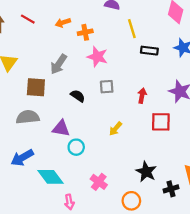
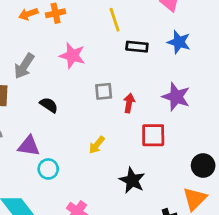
orange cross: (85, 32) -> (56, 13), moved
gray square: (107, 87) -> (104, 91), moved
black star: (146, 172) -> (132, 180), moved

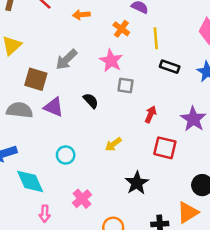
orange cross: (56, 13) -> (121, 29), moved, turned 35
gray square: (104, 91) -> (126, 85), moved
black semicircle: (49, 105) -> (91, 101), moved
purple triangle: (29, 146) -> (54, 107), moved

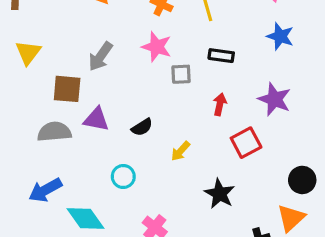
black rectangle: (170, 67) -> (221, 56), moved
black semicircle: (91, 101) -> (142, 127), moved, turned 112
red square: (165, 148) -> (246, 143), turned -30

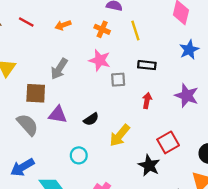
blue star: (280, 36) -> (189, 50), turned 30
gray semicircle: (54, 132) -> (28, 125), turned 55
red square: (246, 143) -> (168, 142), moved
yellow arrow: (180, 151) -> (120, 135), size x1.5

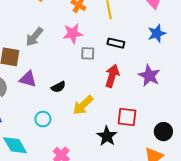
pink star: (100, 60) -> (73, 33), turned -30
red arrow: (147, 100) -> (112, 76), size x1.5
red square: (168, 142) -> (127, 117), turned 30

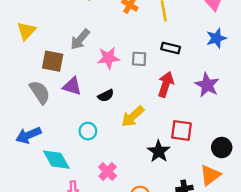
pink star: (73, 33) -> (108, 58), moved

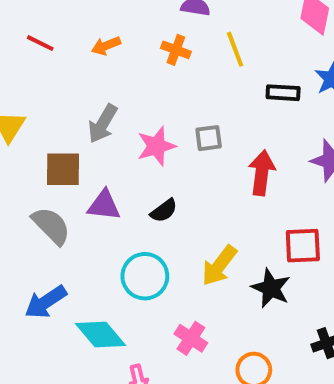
black rectangle: (171, 48) -> (283, 93), moved
yellow arrow: (133, 116) -> (219, 266), moved
cyan circle: (88, 131) -> (145, 276), size x1.5

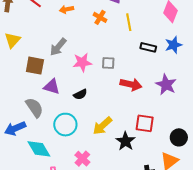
red arrow: (262, 173) -> (131, 84), turned 85
gray semicircle: (51, 226) -> (34, 108), moved

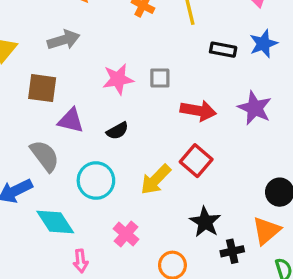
gray arrow: (58, 47) -> (64, 40), moved, turned -144
red square: (145, 123) -> (196, 161), moved, turned 36
black star: (125, 141) -> (205, 222), moved

